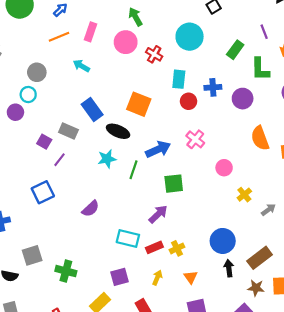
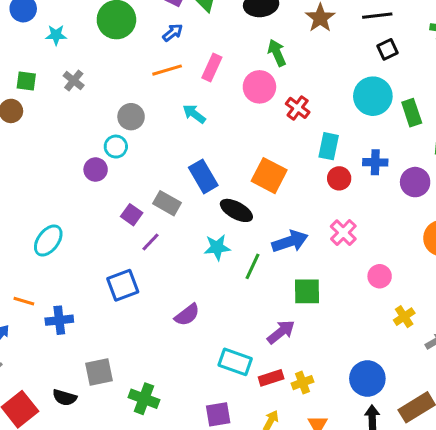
cyan circle: (190, 37) -> (373, 96), moved
green rectangle: (235, 50) -> (412, 113), turned -60

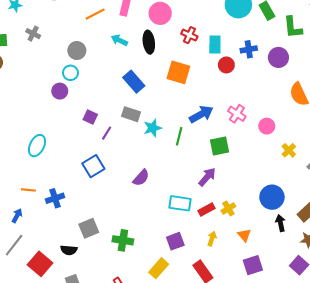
red cross: (298, 108) -> (189, 35), moved
gray rectangle: (167, 203) -> (131, 114), moved
black ellipse: (236, 210) -> (149, 42), moved, turned 65
pink cross: (343, 233) -> (237, 114), moved

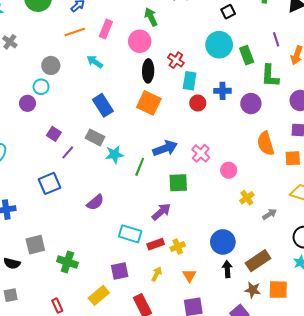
red cross: (189, 35) -> (176, 60), moved
black ellipse: (149, 42) -> (148, 71), moved

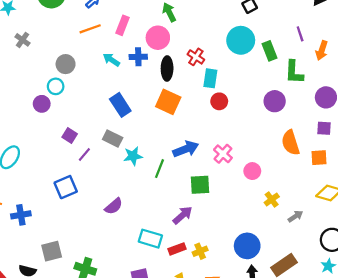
blue cross: (223, 91) -> (138, 57), moved

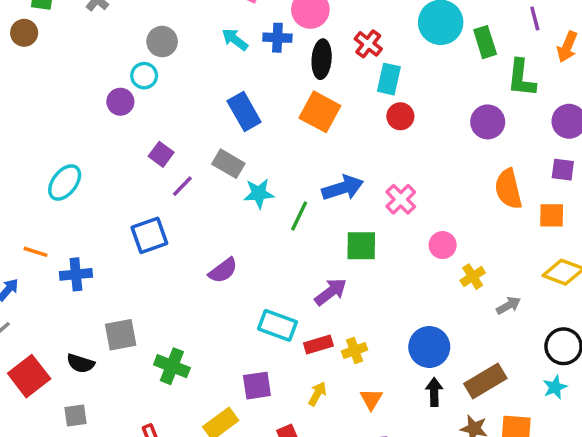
pink circle: (252, 171) -> (443, 245), moved

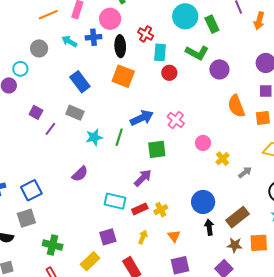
gray circle: (162, 42) -> (39, 48), moved
green L-shape: (521, 78) -> (197, 53), moved, turned -60
cyan star: (259, 193) -> (94, 137), moved
blue square: (149, 235) -> (31, 190), moved
green cross: (172, 366) -> (53, 245), moved

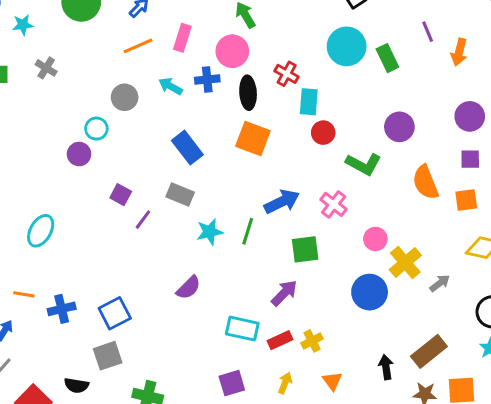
green L-shape: (197, 53) -> (364, 164), moved
yellow cross: (223, 159) -> (405, 262), size x1.5
blue circle: (203, 202) -> (370, 292), moved

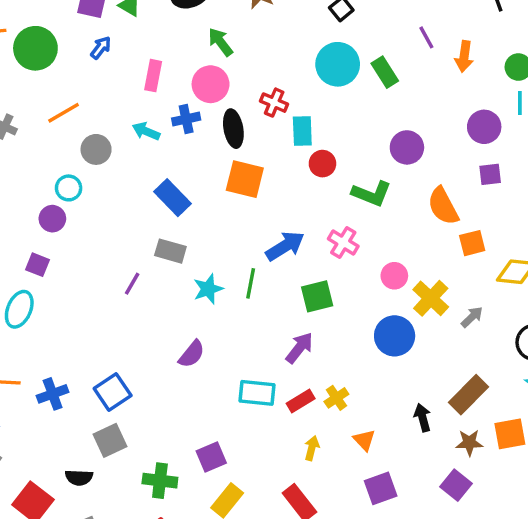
orange line: (138, 46) -> (64, 113), moved
purple square: (121, 195) -> (38, 265), moved
orange square: (466, 200) -> (472, 243), moved
purple square: (232, 383) -> (211, 457), moved

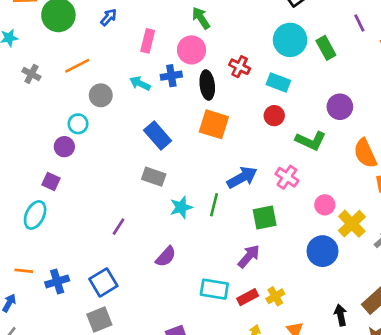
cyan rectangle: (302, 131) -> (278, 83), moved, turned -70
purple line: (132, 284) -> (119, 227), moved

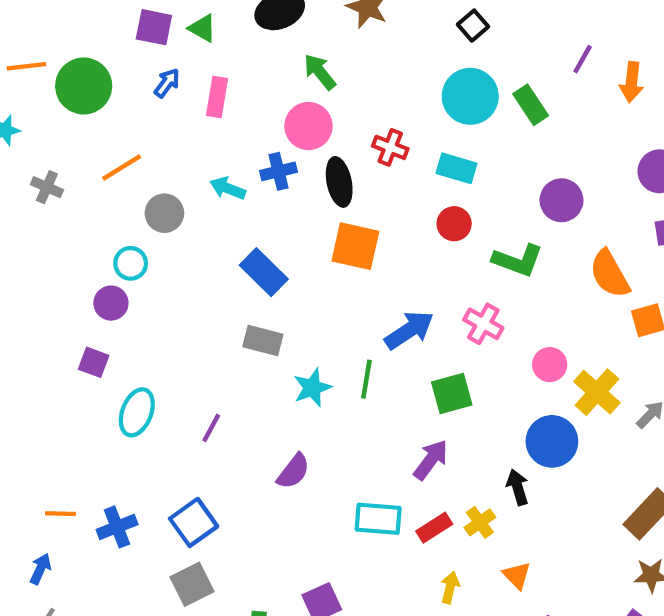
purple line: (359, 23) -> (583, 59), turned 60
pink rectangle: (148, 41) -> (217, 97), moved
cyan ellipse: (35, 215) -> (137, 412), moved
black arrow: (341, 315) -> (518, 487), moved

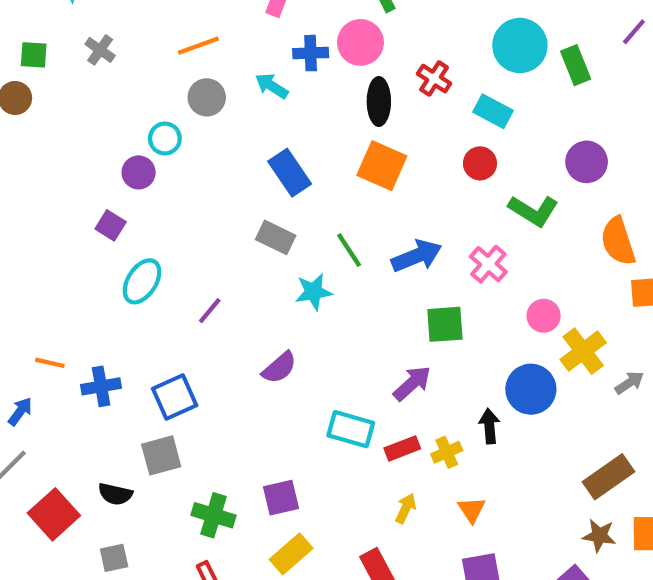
orange line: (122, 167) -> (198, 46), moved
blue cross: (278, 171) -> (311, 53), moved
green line: (366, 379) -> (349, 250), moved, turned -54

